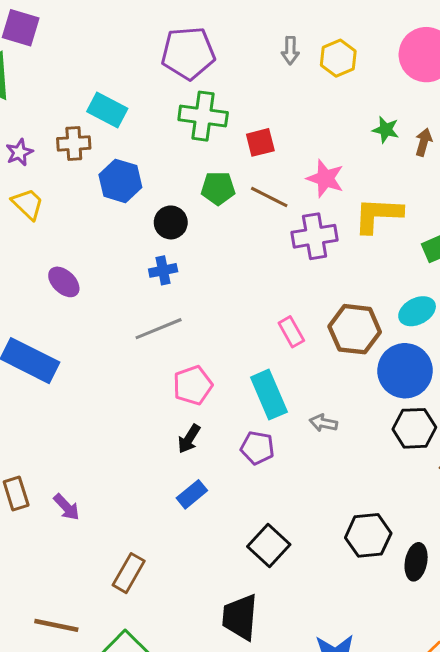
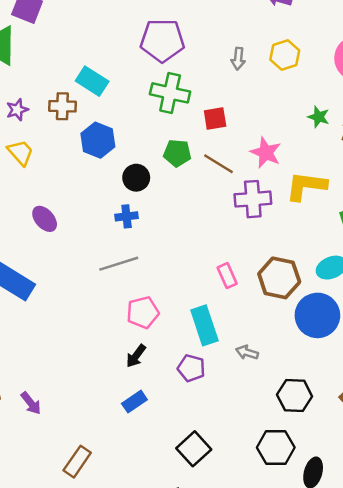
gray arrow: (290, 50) -> (238, 59), moved
black hexagon: (414, 428) -> (295, 396), moved

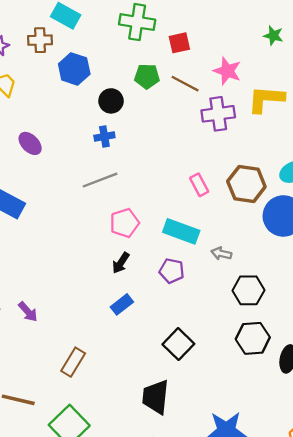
cyan rectangle: (204, 325) -> (181, 231), turned -48
black hexagon: (295, 396) -> (248, 290), moved

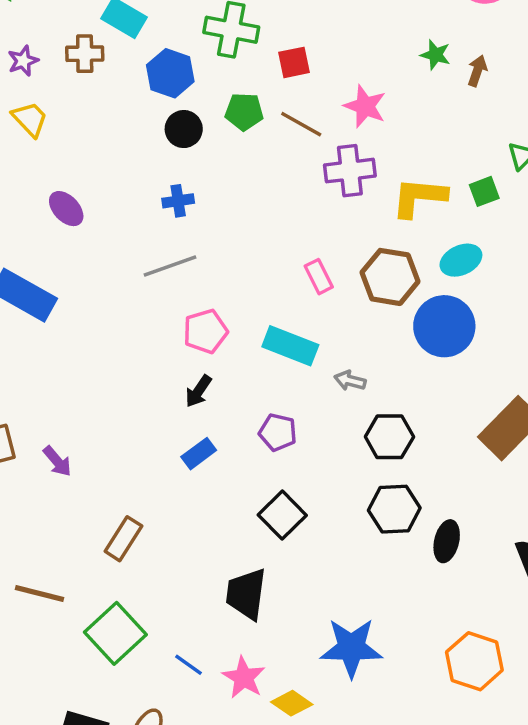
blue hexagon: (74, 69) -> (170, 73), moved
yellow L-shape: (266, 99) -> (419, 197), moved
black circle: (111, 101) -> (184, 129), moved
purple pentagon: (172, 271) -> (278, 432), moved

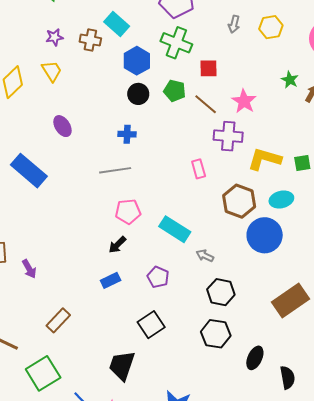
pink rectangle: (319, 277) -> (199, 169), moved
black ellipse: (447, 541) -> (255, 358), moved

